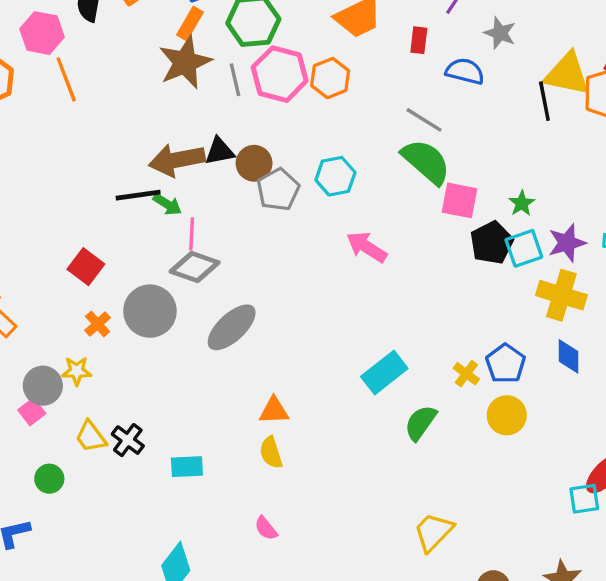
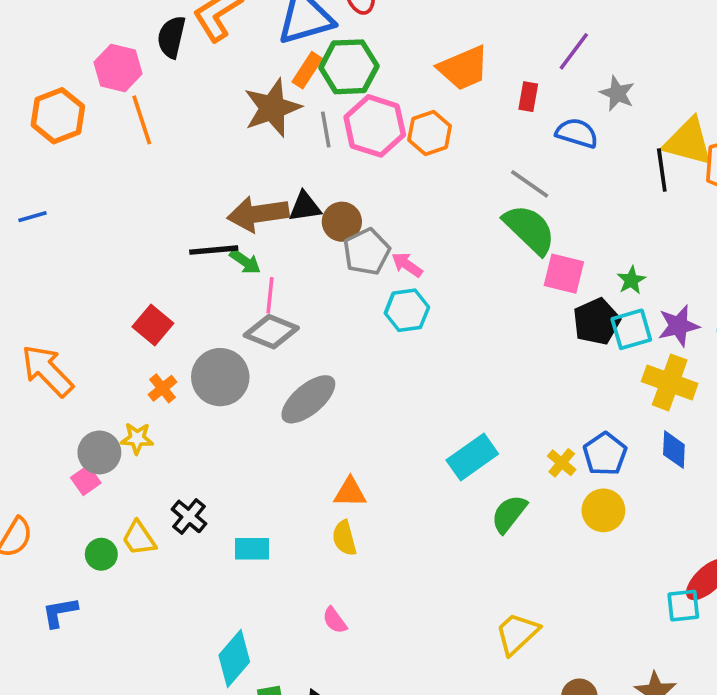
orange rectangle: (190, 23) -> (307, 70), moved
cyan hexagon: (335, 176) -> (407, 310), moved
pink arrow: (367, 247) -> (407, 265), moved, size x0.7
yellow trapezoid: (91, 437) -> (139, 538), moved

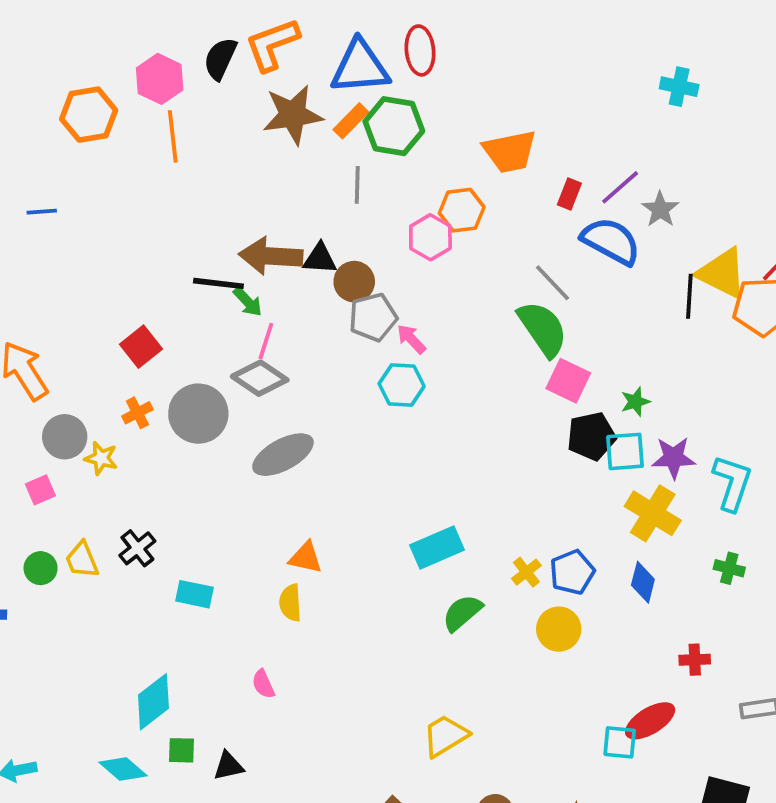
purple line: (574, 51) -> (620, 187), moved
brown star: (272, 108) -> (293, 115), moved
pink hexagon: (375, 126) -> (430, 237), moved, size x0.7
blue semicircle: (577, 133) -> (611, 241), size x1.4
gray circle: (99, 452) -> (65, 437), moved

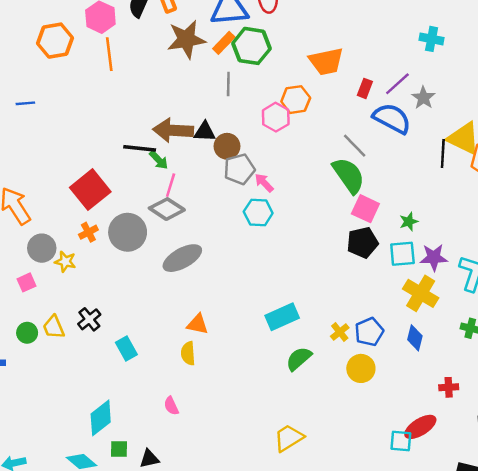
cyan cross: (679, 87) -> (432, 39), moved
red square: (141, 347) -> (90, 190), size x1.5
black pentagon: (591, 436) -> (363, 242), moved
cyan rectangle: (195, 594) -> (126, 348), turned 50

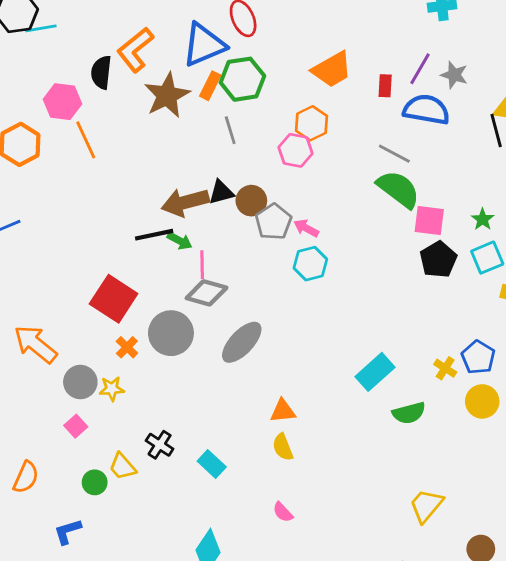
green semicircle: (299, 359) -> (409, 413), turned -136

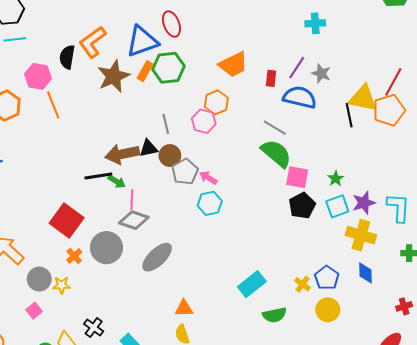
cyan line: (41, 28) -> (15, 39), moved
gray line: (230, 130) -> (166, 124), moved

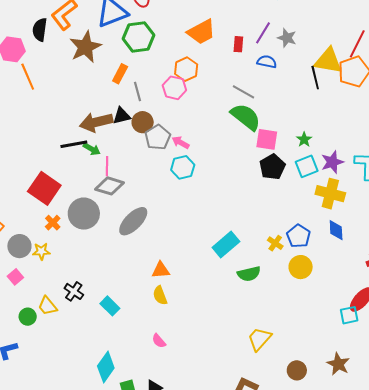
orange rectangle: (145, 71) -> (120, 74), moved
blue semicircle: (300, 97) -> (267, 62), size x0.6

